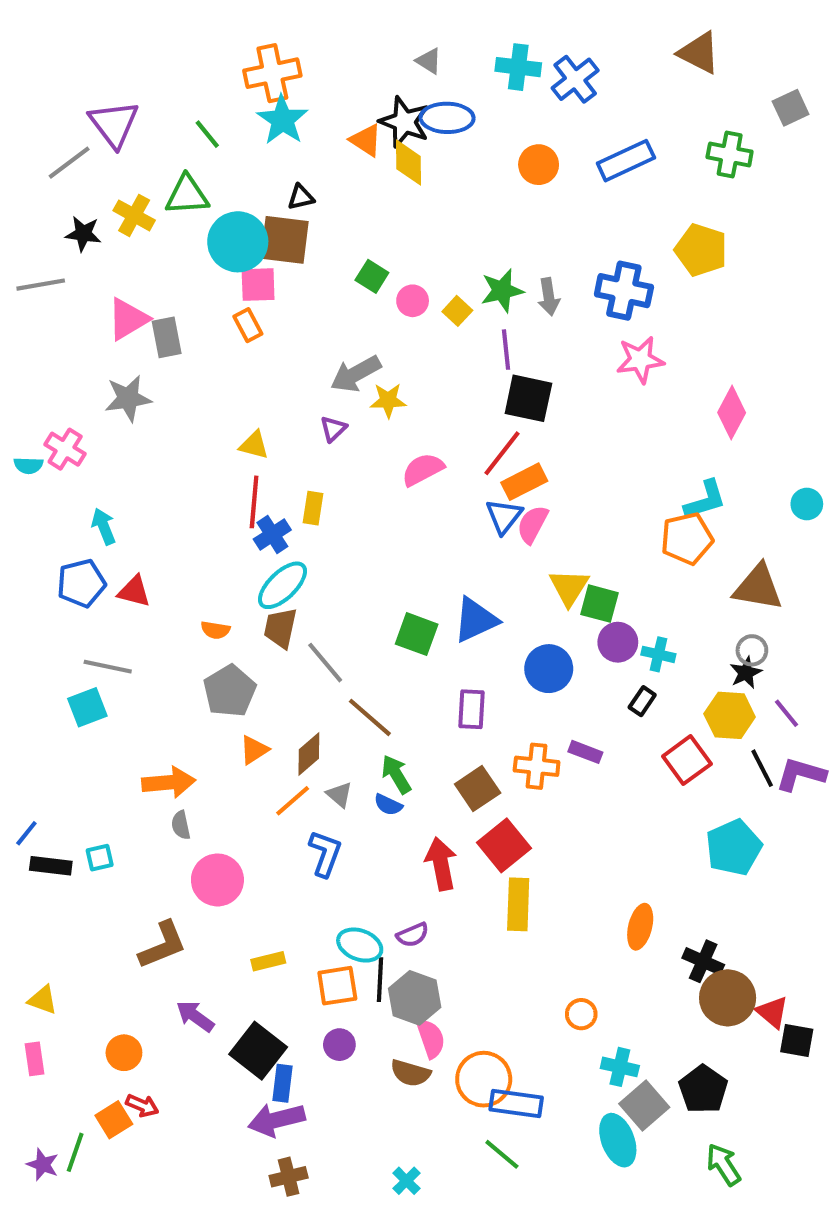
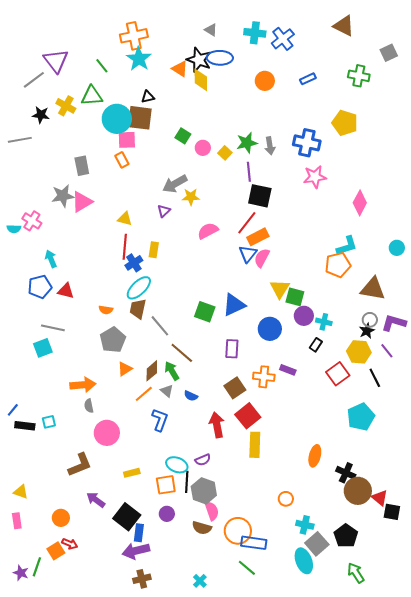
blue rectangle: (626, 161) -> (308, 79), size x0.6
pink triangle: (128, 319) -> (82, 202), moved
green arrow: (396, 774) -> (172, 371), moved
purple L-shape: (801, 774) -> (394, 323), moved

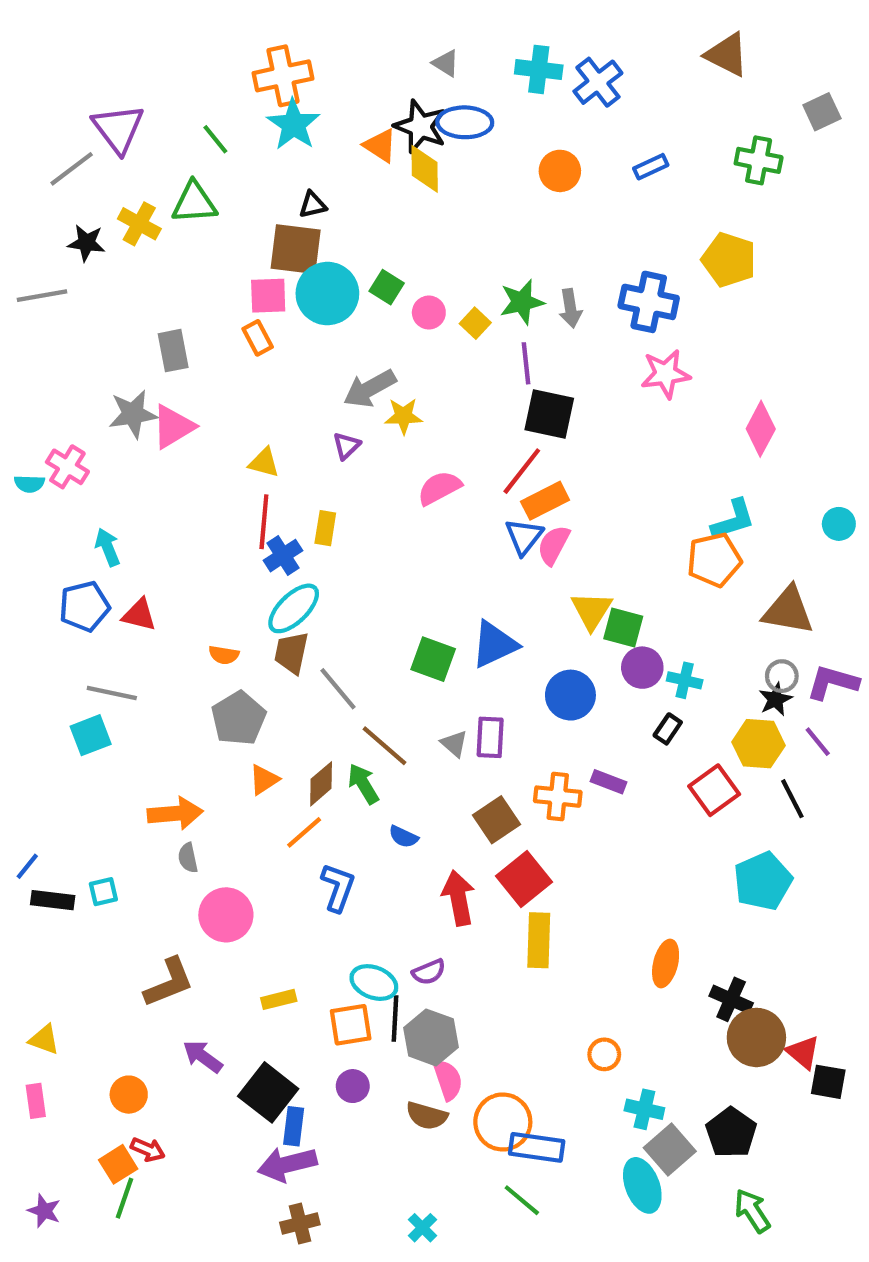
cyan circle: (117, 119) -> (327, 294), moved
gray triangle: (167, 391) -> (454, 744), moved
green line: (37, 567) -> (124, 1198), moved

